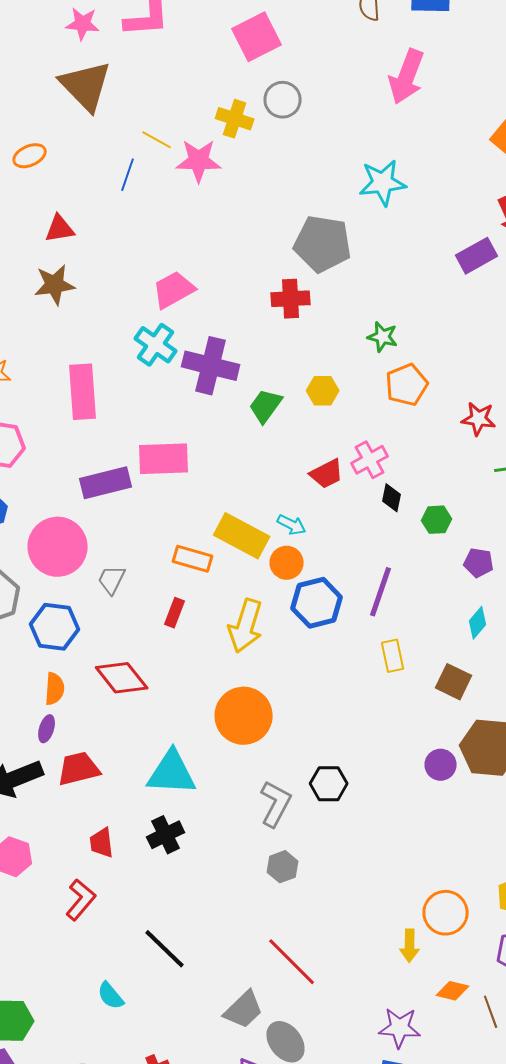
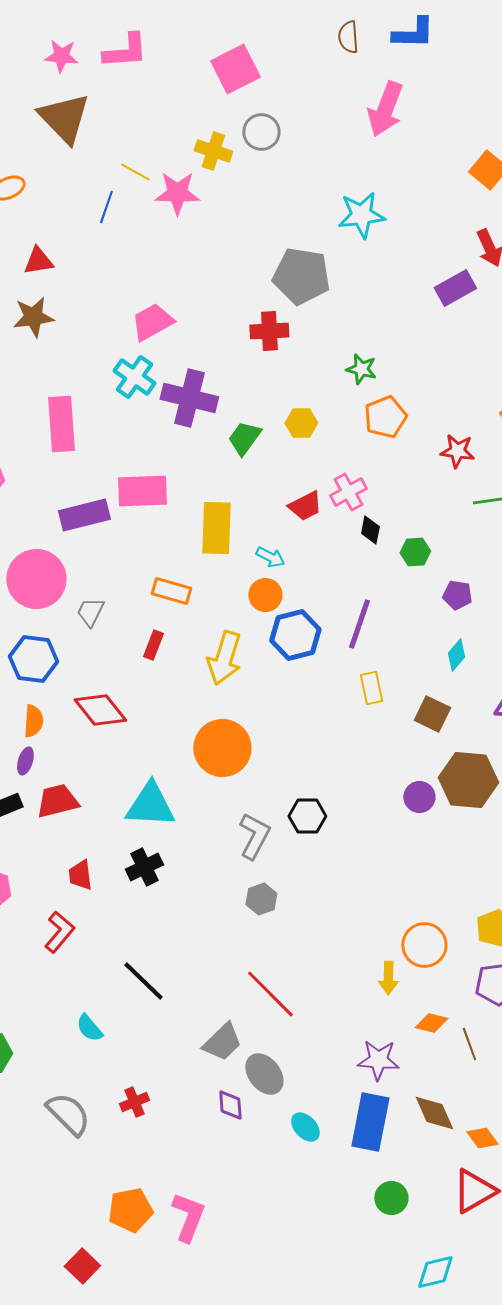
yellow rectangle: (242, 536) -> (216, 528), moved, turned 64

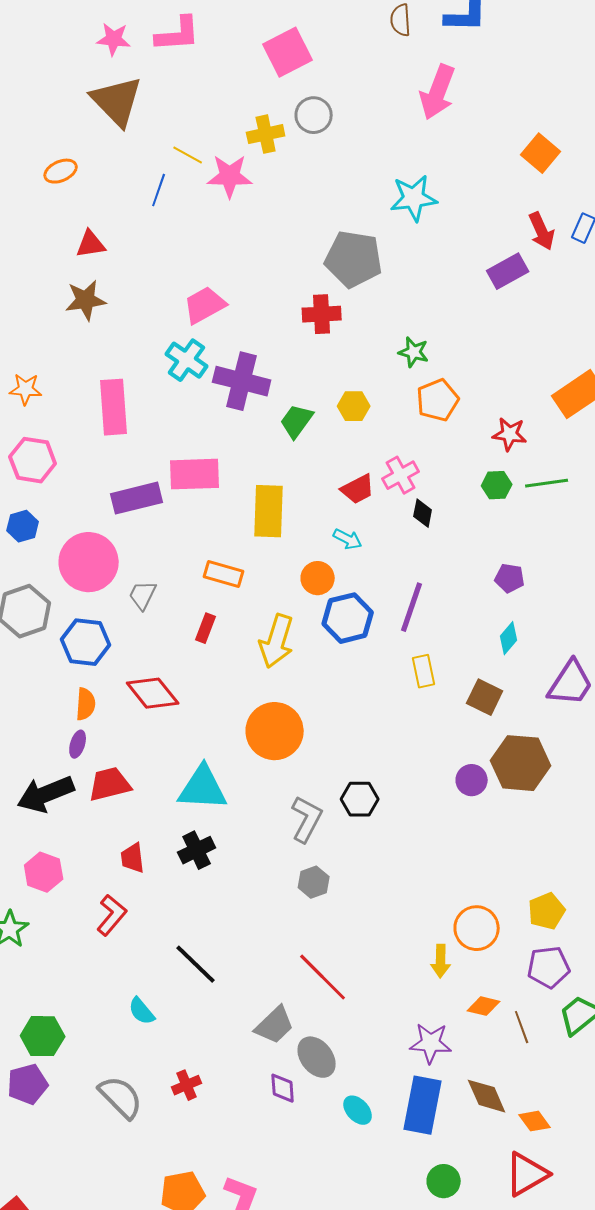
yellow cross: (213, 151) -> (266, 134), turned -30
green hexagon: (415, 552) -> (497, 485), moved
cyan arrow: (270, 557) -> (348, 539), moved

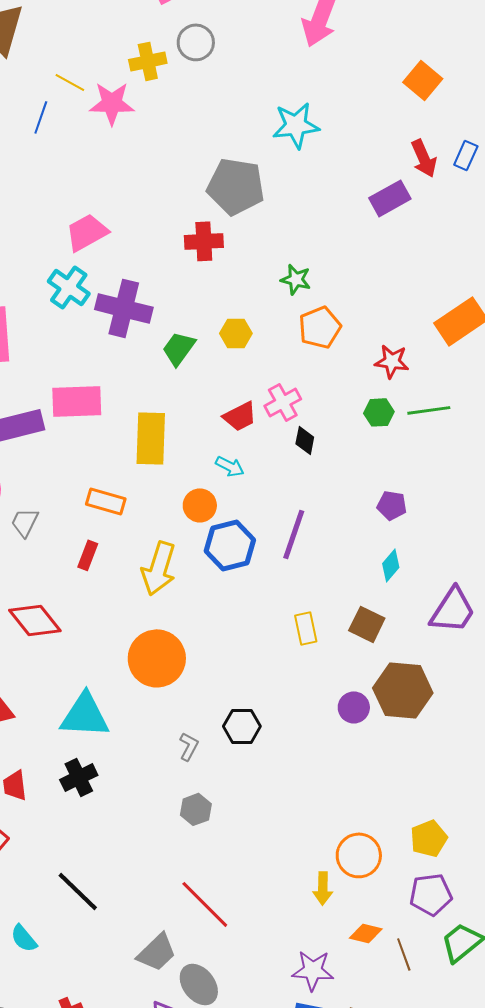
yellow rectangle: (424, 671) -> (306, 628), moved
gray L-shape: (307, 819) -> (189, 746), size x0.6

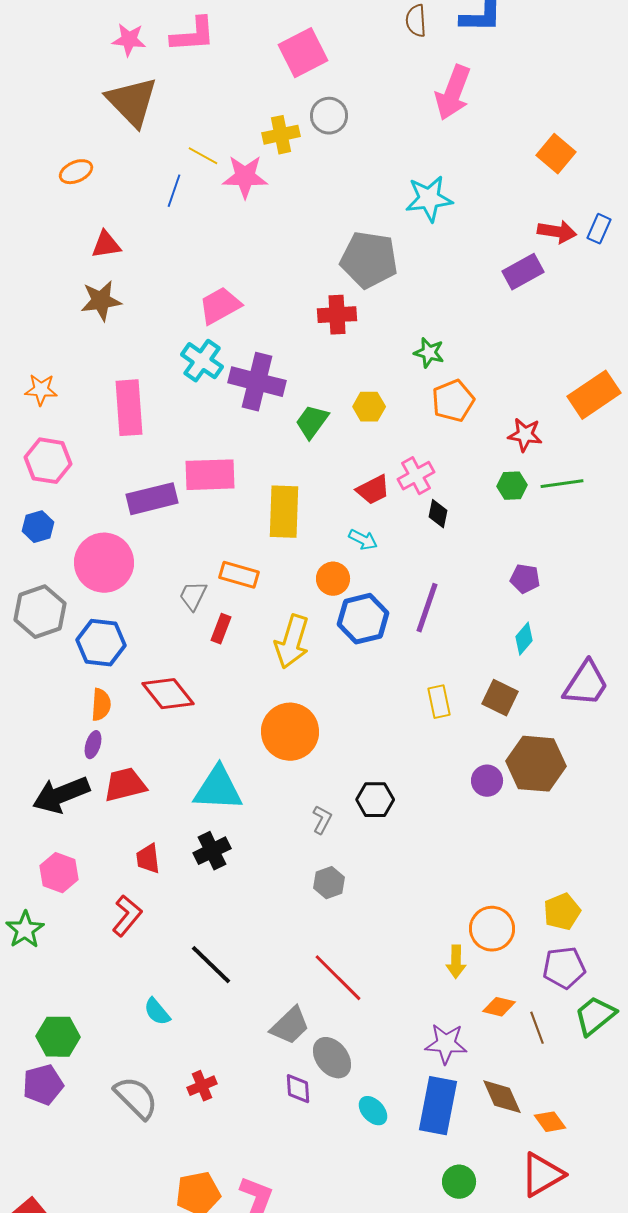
red arrow: (424, 158) -> (557, 232), turned -57
gray trapezoid: (25, 522) -> (193, 596), moved

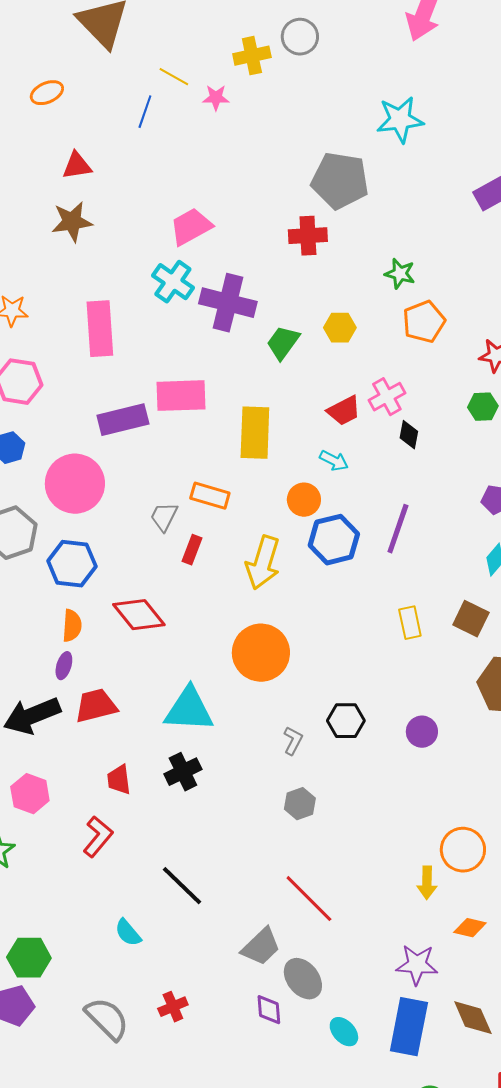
pink star: (245, 177) -> (216, 98), size x0.6
purple circle: (487, 781) -> (422, 732), moved

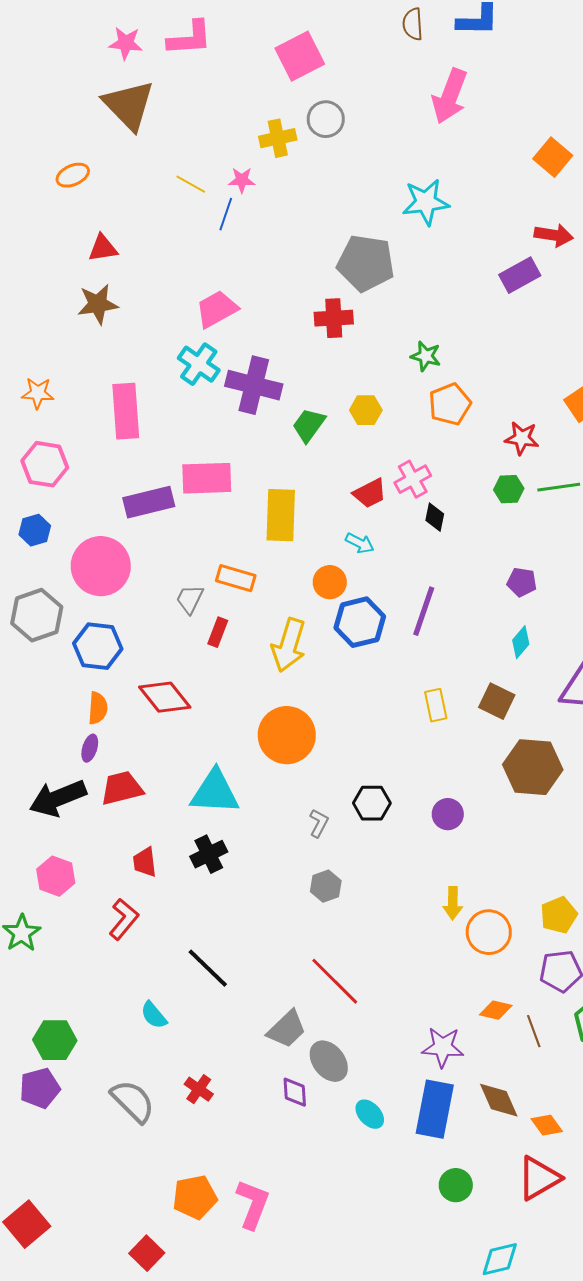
yellow line: (174, 77) -> (191, 184), moved
blue line: (145, 112) -> (226, 214), moved
yellow arrow: (427, 883) -> (453, 903), moved
red cross: (173, 1007) -> (199, 1089), turned -32

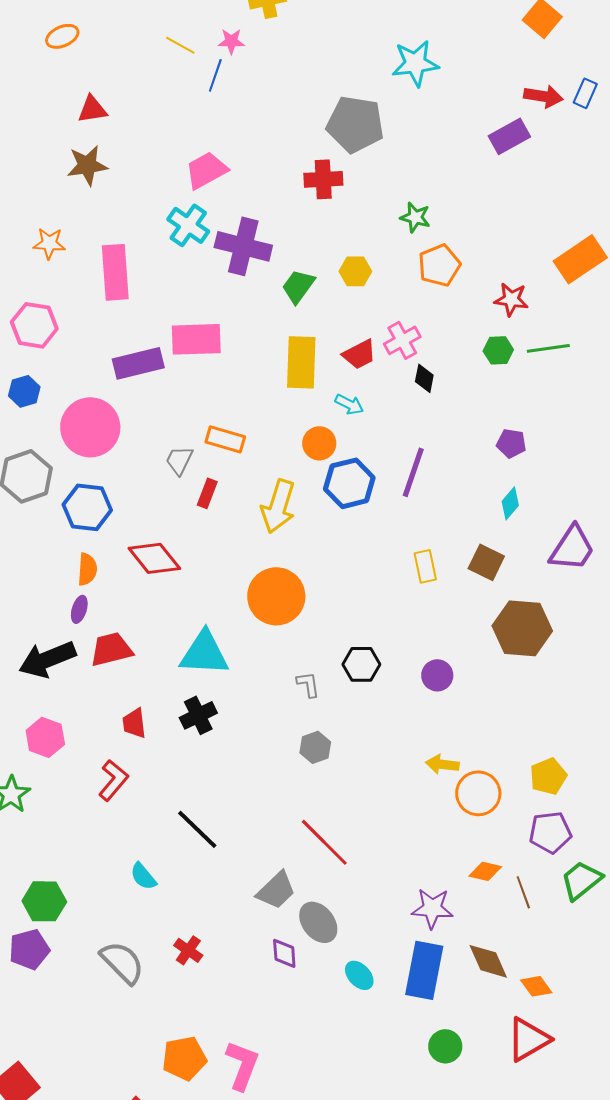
orange star: (38, 393) -> (49, 243), moved
yellow rectangle: (281, 515) -> (301, 362), moved
gray L-shape: (319, 823) -> (308, 684), turned -36
yellow arrow: (453, 903) -> (442, 764), turned 96

